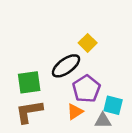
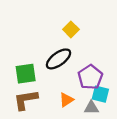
yellow square: (88, 43) -> (71, 29), moved
purple pentagon: (86, 89) -> (90, 77), moved

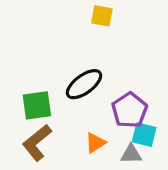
yellow square: (71, 29) -> (102, 16), moved, turned -35
brown L-shape: (26, 100) -> (37, 143), turned -30

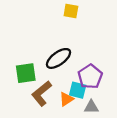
cyan square: (144, 135) -> (78, 90), moved
brown L-shape: (37, 143) -> (42, 93), moved

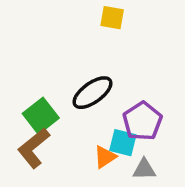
green square: (26, 73) -> (41, 116), turned -30
brown L-shape: (42, 93) -> (34, 148), moved

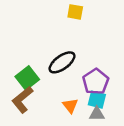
cyan square: (123, 143) -> (97, 100), moved
orange triangle: (105, 157) -> (70, 106), turned -35

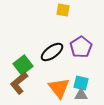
purple pentagon: (96, 82) -> (81, 47), moved
orange triangle: (70, 106) -> (59, 88), size x1.6

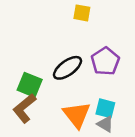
green square: (23, 65) -> (30, 85), turned -30
gray triangle: (81, 95) -> (105, 124), turned 32

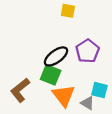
green square: (30, 85) -> (51, 75), moved
cyan square: (105, 108) -> (99, 90), moved

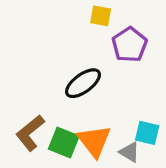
purple pentagon: (87, 51) -> (129, 45), moved
green square: (51, 75) -> (64, 142), moved

